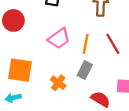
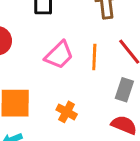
gray rectangle: (85, 70) -> (124, 90), moved

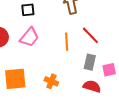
pink trapezoid: (59, 55) -> (29, 37), moved

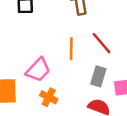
pink trapezoid: (29, 37) -> (38, 70), moved

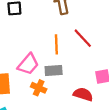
gray rectangle: (98, 76) -> (54, 70), moved, turned 72

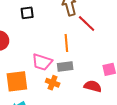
red line: (83, 38) -> (87, 23), moved
pink trapezoid: (28, 64) -> (42, 62), turned 70

